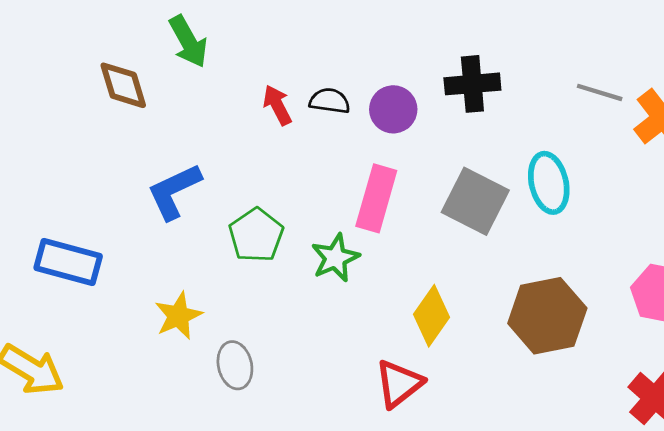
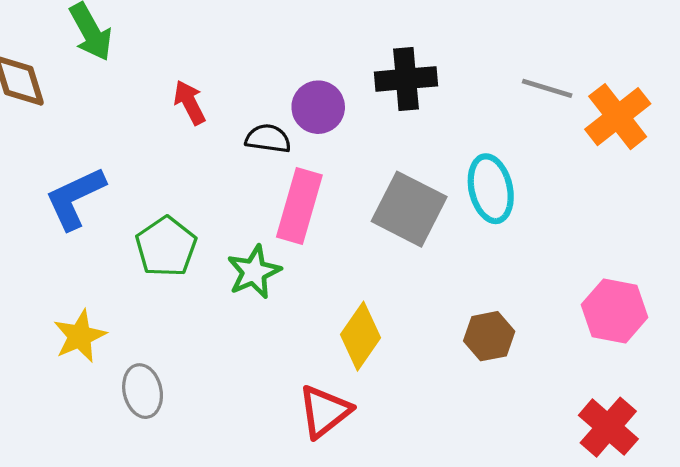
black semicircle: (330, 101) -> (268, 139), moved
brown hexagon: (547, 316) -> (489, 336), size x0.6

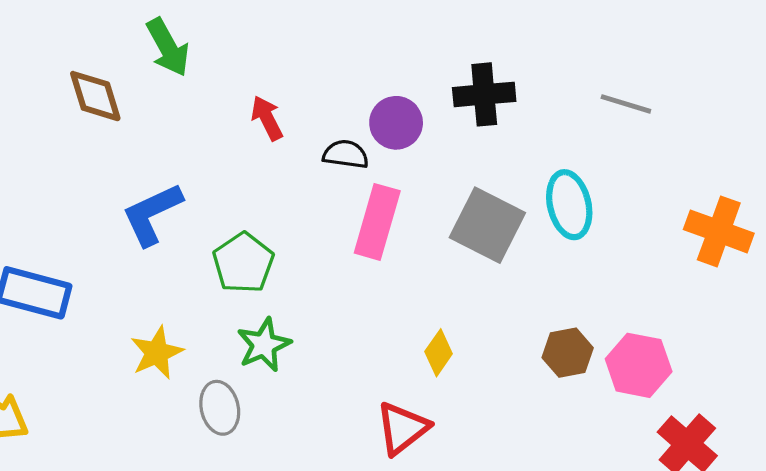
orange cross: (618, 117) -> (719, 231), moved, turned -32
green star: (254, 272) -> (264, 345), moved
pink hexagon: (615, 311) -> (639, 365), moved
yellow diamond: (361, 336) -> (439, 353), size x0.7

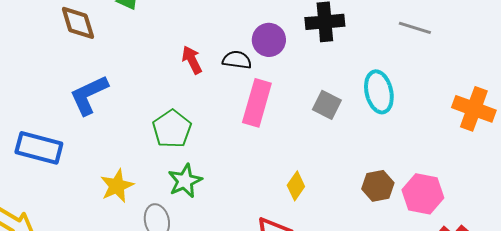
red arrow: (267, 118) -> (192, 60), moved
blue L-shape: (152, 214) -> (89, 95), moved
gray square: (487, 225) -> (327, 105), size x0.6

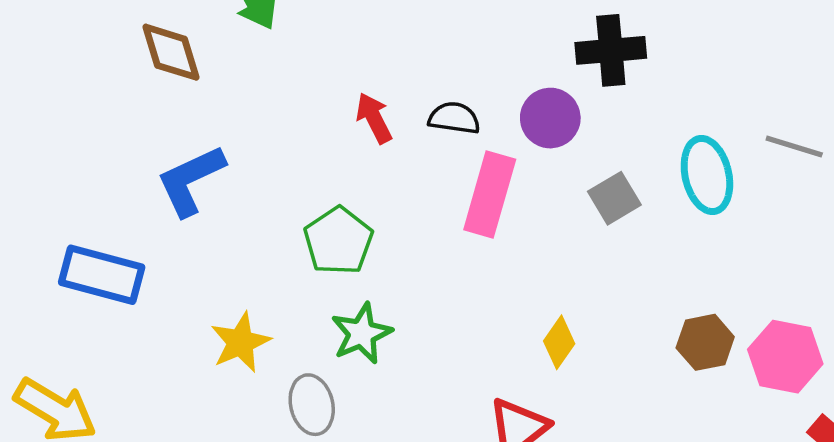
gray line: (415, 28) -> (794, 147), moved
purple circle: (269, 40) -> (550, 118), moved
gray square: (327, 105) -> (614, 198), turned 32

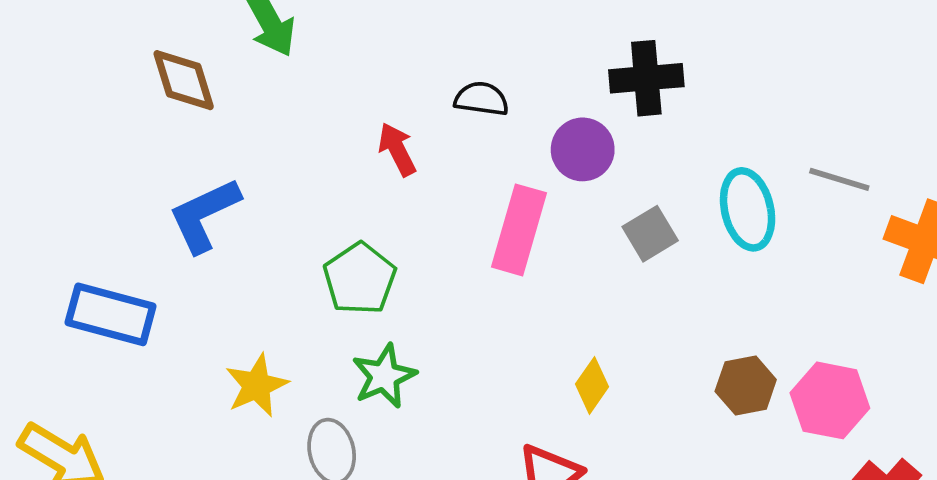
black semicircle: (454, 118) -> (481, 99), moved

